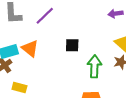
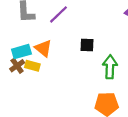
yellow rectangle: (19, 87) -> (32, 66), moved

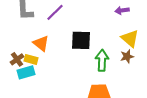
black square: (87, 45) -> (81, 40), size x1.5
cyan rectangle: (21, 52) -> (26, 72), moved

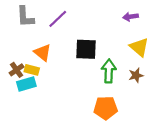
brown star: (127, 56) -> (136, 75), moved

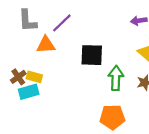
orange triangle: (43, 53) -> (46, 45), moved, turned -42

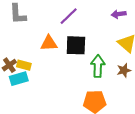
purple line: (62, 23) -> (69, 16), moved
orange triangle: (46, 45) -> (49, 43), moved

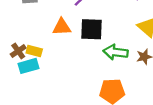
green arrow: (98, 66) -> (116, 52), turned -85

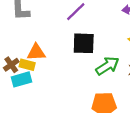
orange triangle: (62, 27) -> (36, 52), moved
green arrow: (116, 52) -> (107, 66), turned 140

